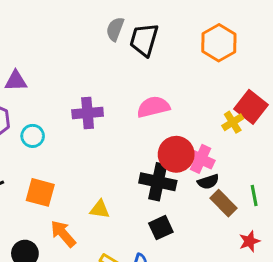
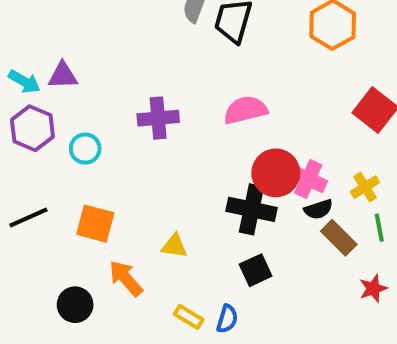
yellow cross: (233, 122) -> (365, 187), moved

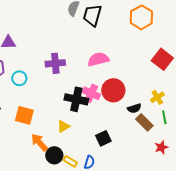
pink cross: (308, 179) -> (91, 93), moved
black cross: (251, 209) -> (76, 99), moved
yellow triangle: (174, 246) -> (63, 126), turned -40
black circle: (75, 305) -> (54, 155), moved

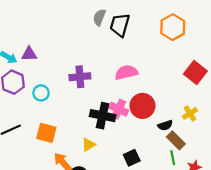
green line: (164, 117) -> (173, 158), moved

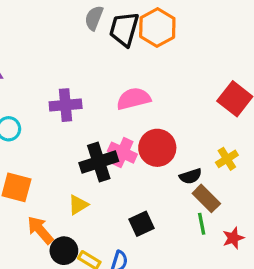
orange hexagon: (173, 27) -> (157, 28), moved
black cross: (103, 116) -> (99, 162), turned -30

